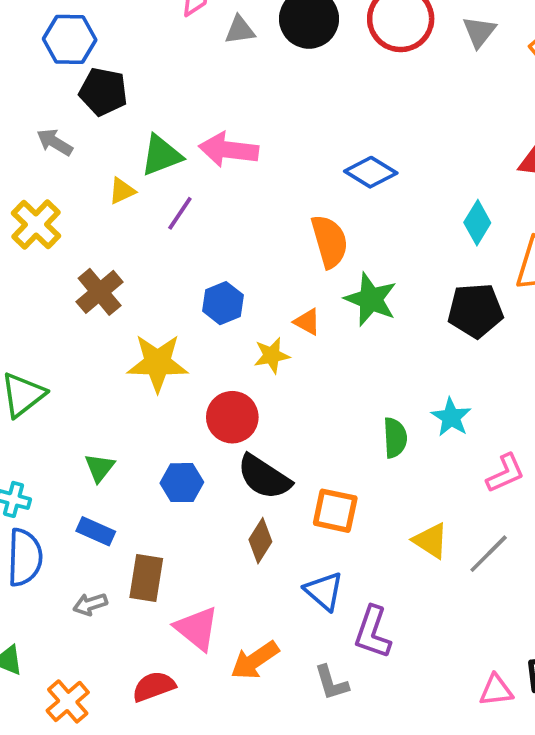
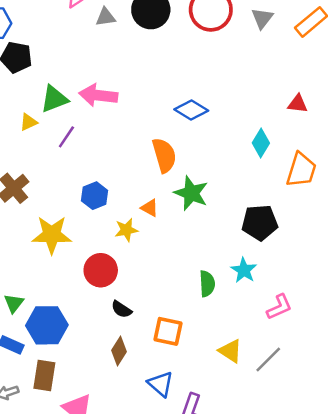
black pentagon: (475, 311) -> (260, 223), moved
black semicircle: (264, 477) -> (121, 309), size x0.6
blue hexagon: (182, 483) -> (47, 325), moved, size x1.5

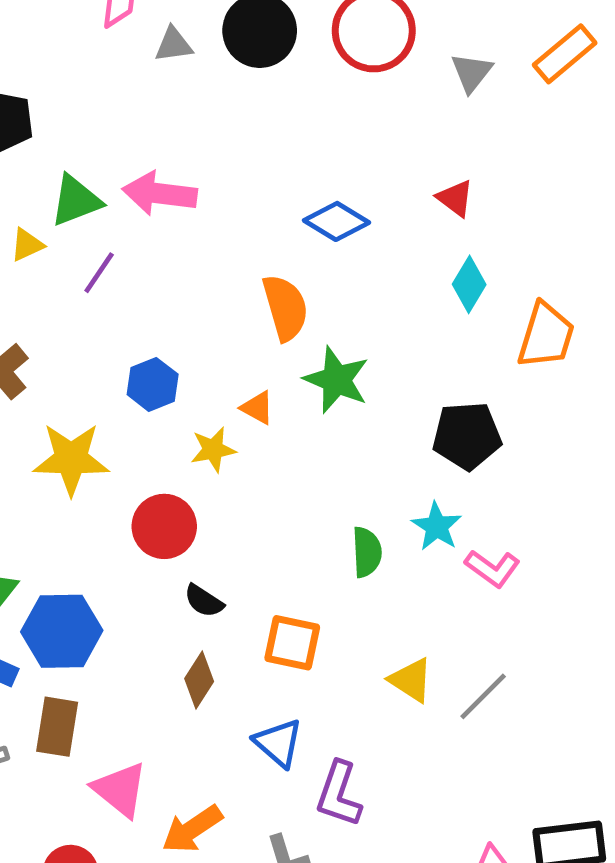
gray triangle: (262, 18) -> (472, 72), moved
red triangle: (298, 104) -> (455, 198), moved, turned 30
pink L-shape: (279, 307) -> (492, 568), moved, turned 60

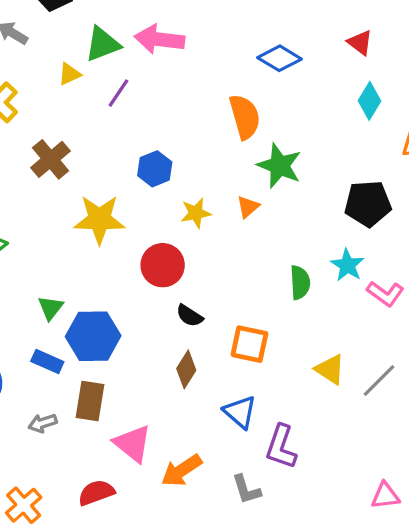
orange triangle: (257, 408) -> (248, 207), moved, turned 50

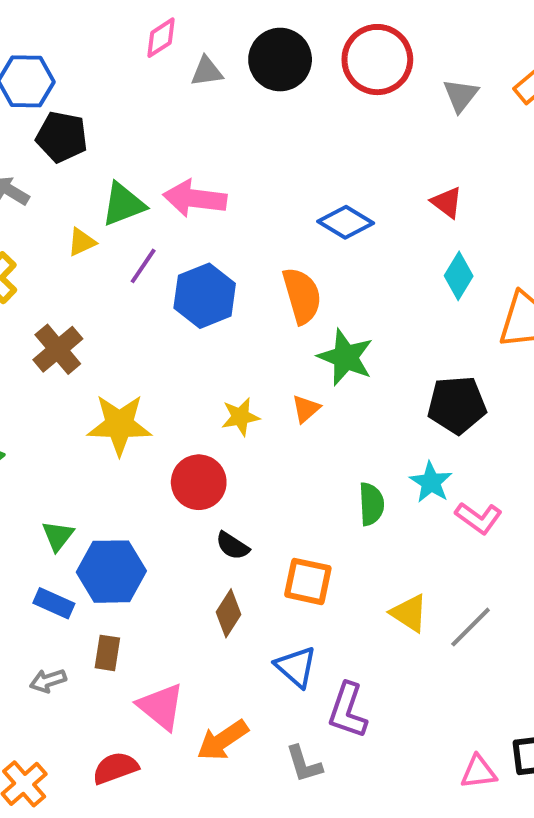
blue hexagon: (155, 169) -> (205, 296), moved, size x1.4
brown rectangle: (90, 401) -> (107, 653), size x0.7

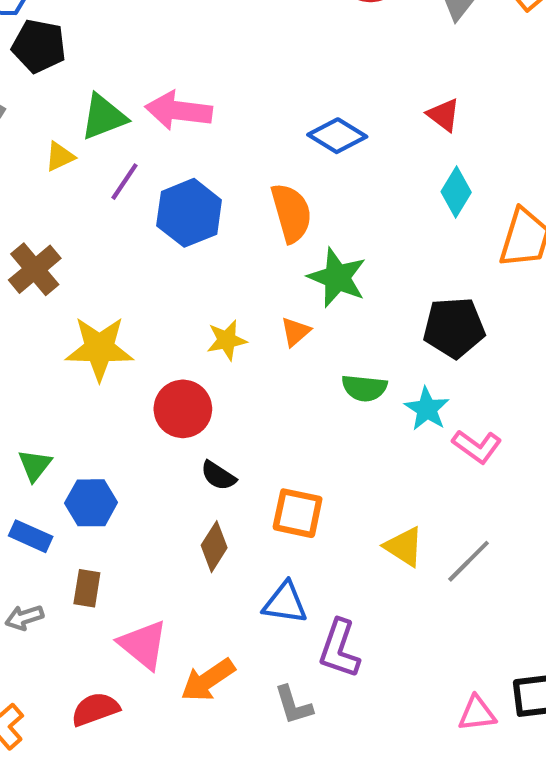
green semicircle: (371, 504) -> (364, 388), moved, turned 99
blue hexagon: (111, 572) -> (91, 503), size x0.7
blue triangle: (296, 667) -> (285, 603), turned -33

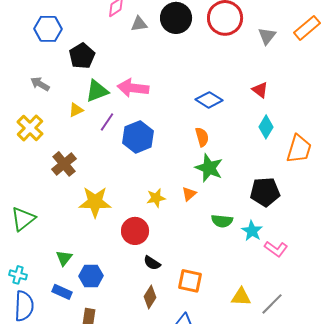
black pentagon: (39, 46) -> (82, 56), moved, turned 30
orange semicircle: (291, 213) -> (202, 137), moved, size x0.7
yellow triangle: (404, 547) -> (241, 297), turned -30

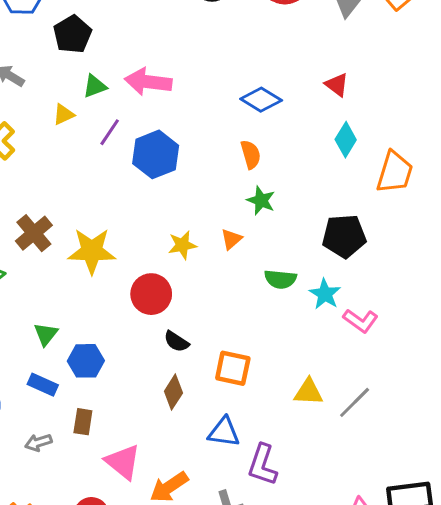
green triangle: (97, 91) -> (95, 86), size x0.7
brown cross: (64, 164) -> (34, 233), moved
green star: (209, 168) -> (261, 201), size x0.7

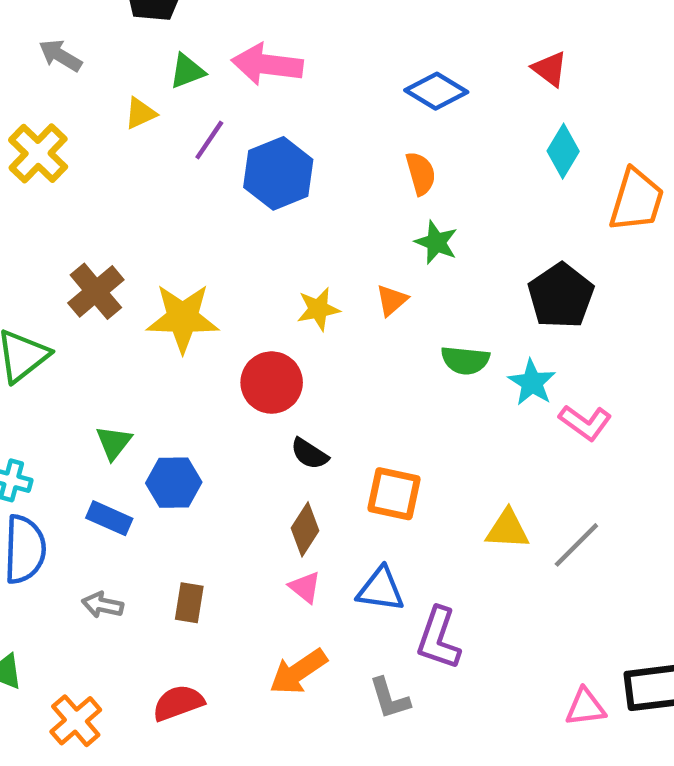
black pentagon: (344, 236) -> (561, 296), turned -30
brown rectangle: (83, 422) -> (189, 603), moved
gray arrow: (38, 443) -> (103, 605), turned 30
pink triangle: (123, 462) -> (305, 587), moved, size x0.6

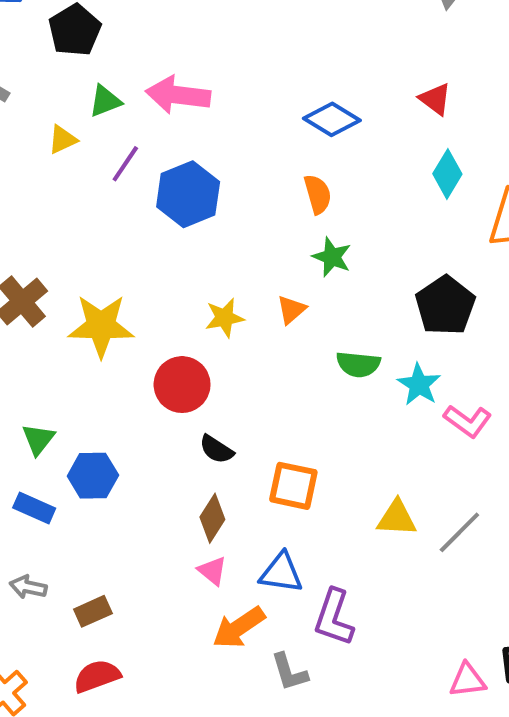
brown rectangle: (189, 603) -> (93, 611), moved, turned 57
orange arrow: (298, 672) -> (239, 628), moved

